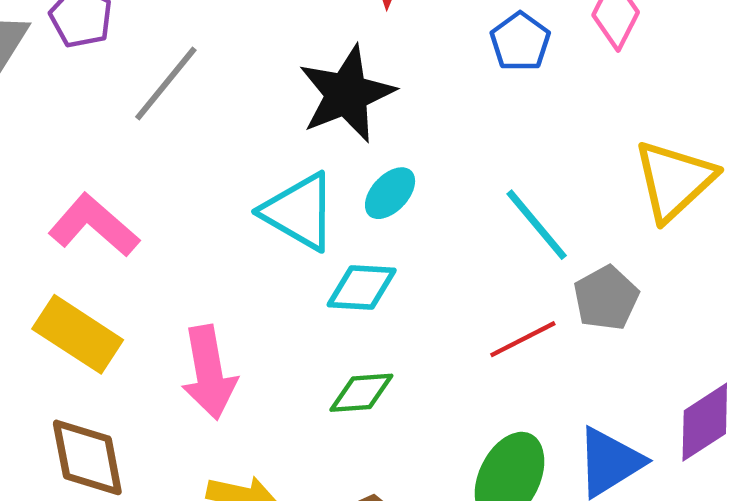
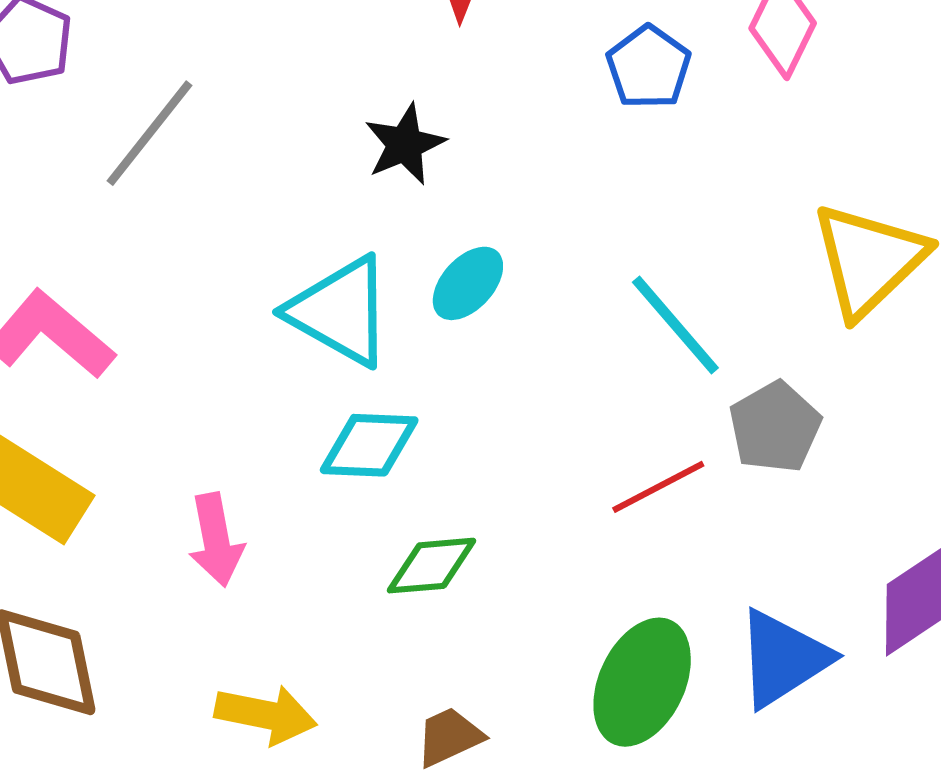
black star: (347, 94) -> (405, 144), size x0.6
cyan diamond: (362, 287) -> (369, 445), moved
pink arrow: (209, 372) -> (216, 540), size x0.7

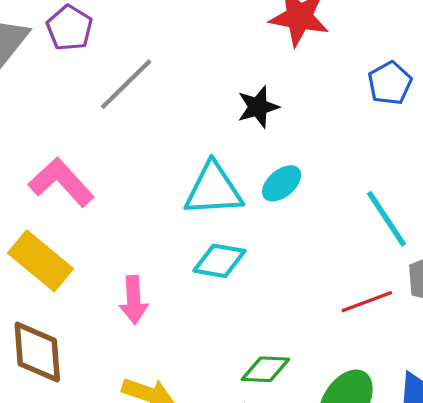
cyan triangle: (340, 311) -> (213, 189), turned -40
green diamond: (432, 566) -> (265, 369), moved

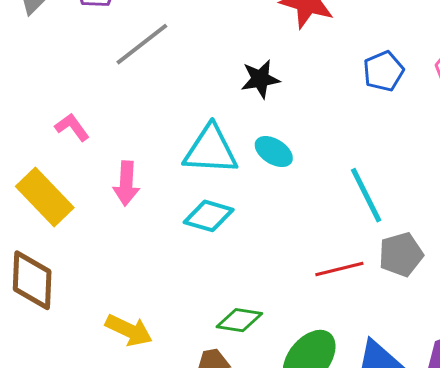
pink L-shape: (61, 182) -> (72, 127), size x0.6
cyan ellipse: (282, 183) -> (274, 152), turned 66
pink arrow: (134, 300) -> (126, 183), moved

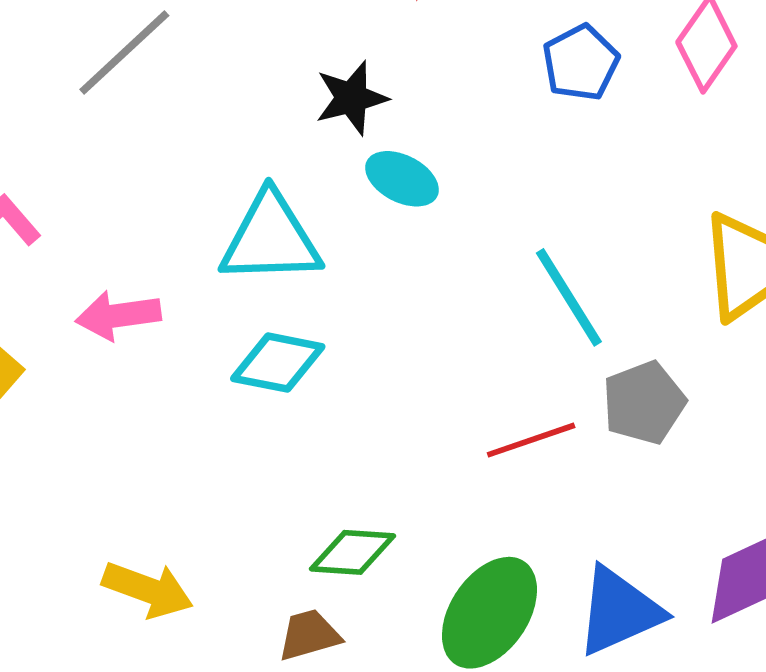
cyan ellipse: (274, 152) -> (402, 179), moved
pink arrow: (126, 183) -> (118, 315), turned 84

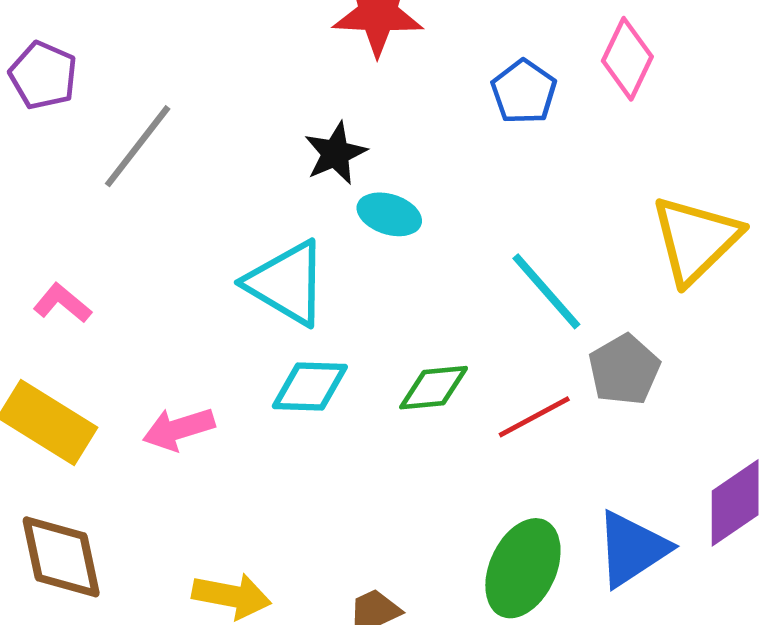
cyan triangle: (270, 239) -> (287, 283), turned 42
pink arrow: (118, 315) -> (179, 429), moved
green diamond: (353, 552) -> (434, 388), moved

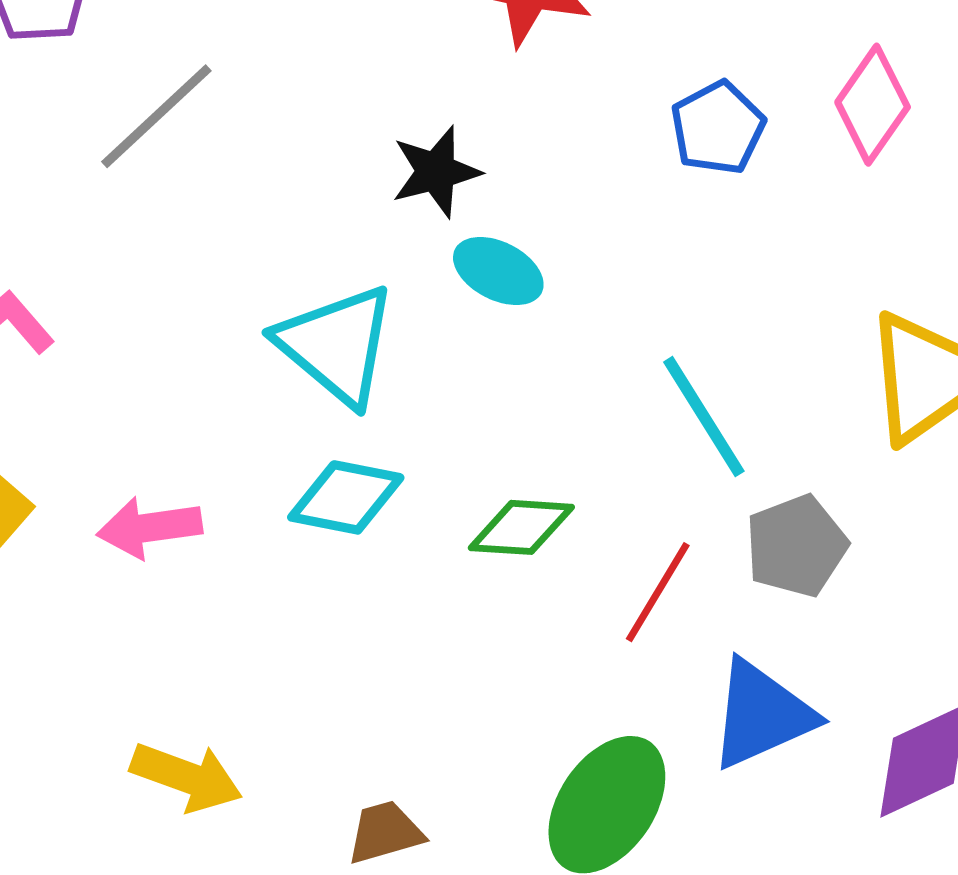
red line: (534, 417) -> (658, 592), turned -40
blue triangle: (632, 549) -> (762, 715), moved

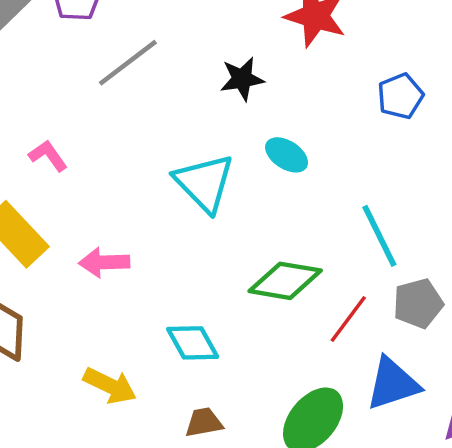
black star: (436, 172) -> (242, 79), moved
cyan diamond: (346, 497) -> (193, 343), moved, turned 44
green diamond: (521, 527) -> (285, 281), size x1.4

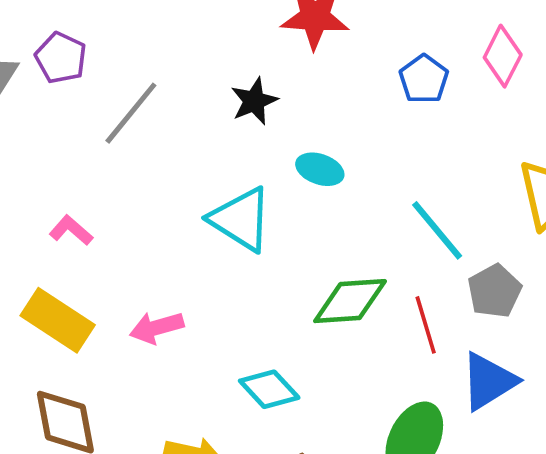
red line: (348, 319) -> (426, 325), turned -40

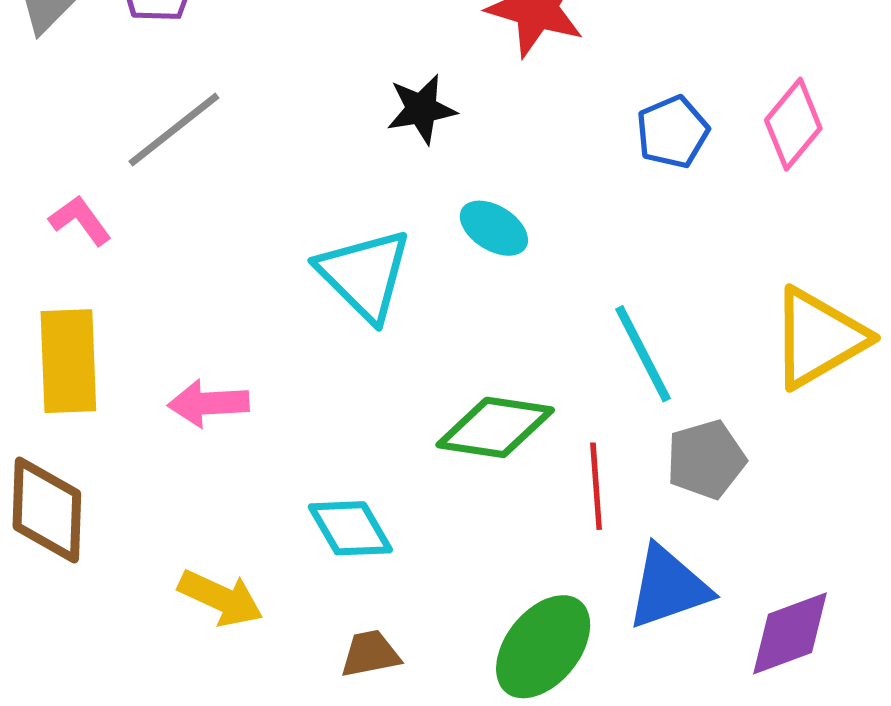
gray line: (131, 113) -> (174, 130), moved
pink L-shape: (71, 230) -> (80, 220), moved
yellow rectangle: (58, 320) -> (68, 361), turned 42

